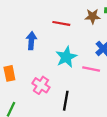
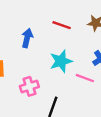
pink cross: (41, 85) -> (29, 86), turned 30

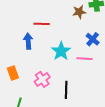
red line: (62, 25) -> (42, 24), moved

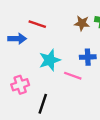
blue cross: (93, 39) -> (88, 57), turned 32
blue arrow: (28, 41) -> (17, 39), turned 77

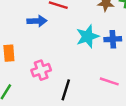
cyan star: (50, 60) -> (88, 36), moved
pink line: (73, 76) -> (109, 81), moved

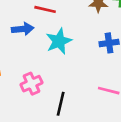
cyan star: (88, 36) -> (59, 41), moved

